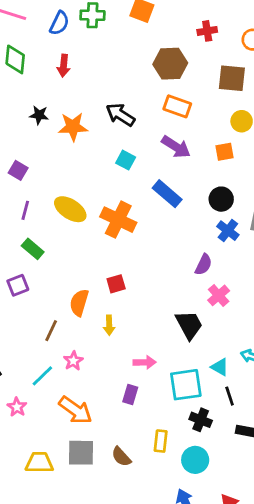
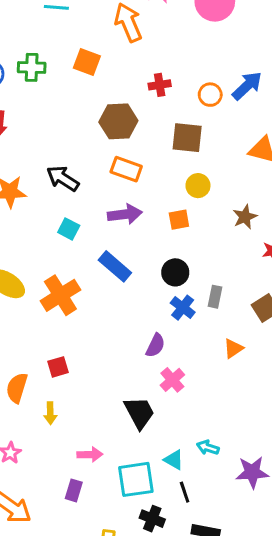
purple arrow: (176, 147) -> (125, 214), turned -40
orange cross: (118, 220) -> (60, 295), turned 32

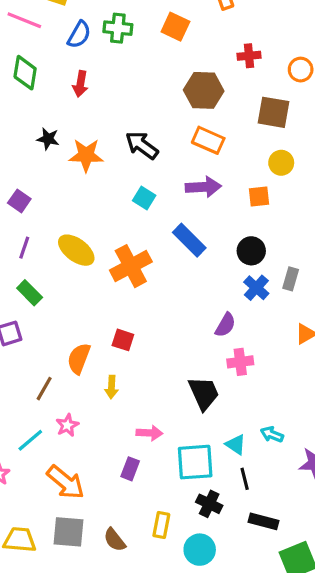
red square: (58, 367) -> (123, 340), turned 30
pink cross: (172, 380) -> (240, 362), turned 30

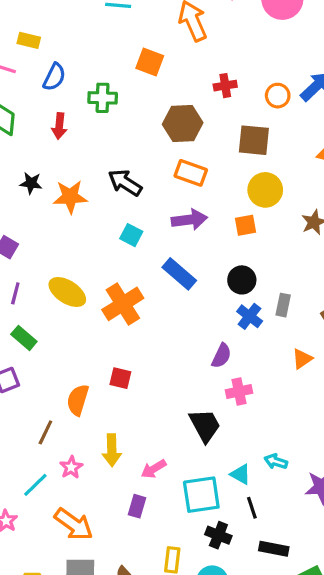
green cross: (118, 28) -> (103, 98), moved
yellow circle: (281, 163) -> (265, 190), size x1.4
yellow arrow: (112, 387) -> (112, 450), moved, size x1.4
pink arrow: (149, 433) -> (154, 469), turned 150

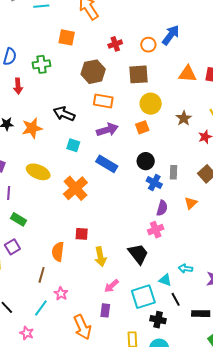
yellow ellipse: (67, 292) -> (38, 172), moved
purple semicircle: (221, 356) -> (162, 208), moved
yellow arrow: (112, 450) -> (100, 257), moved
orange arrow: (74, 524) -> (82, 327), moved, turned 40
black rectangle: (274, 549) -> (201, 314), moved

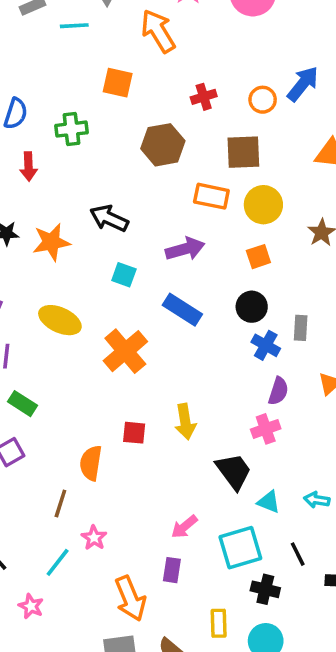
orange rectangle: (103, 101) -> (211, 196), moved
orange square: (142, 127) -> (258, 257), moved
yellow arrow: (100, 257) -> (185, 422), moved
cyan triangle: (165, 280) -> (269, 502), moved

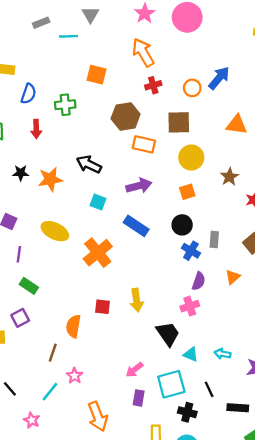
orange arrow: (158, 31) -> (143, 52), moved
orange rectangle: (211, 196) -> (144, 144), moved
purple rectangle: (172, 570) -> (139, 398), moved

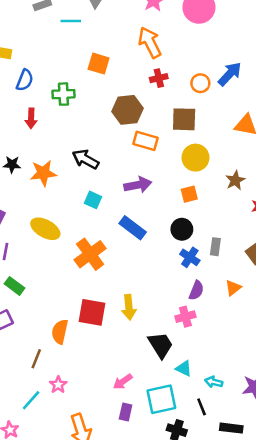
red square: (102, 307) -> (92, 312), size x1.6
cyan arrow: (223, 354) -> (214, 382), moved

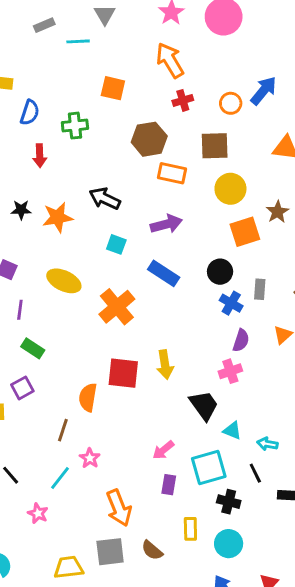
orange square: (189, 194) -> (245, 232), moved, size x1.5

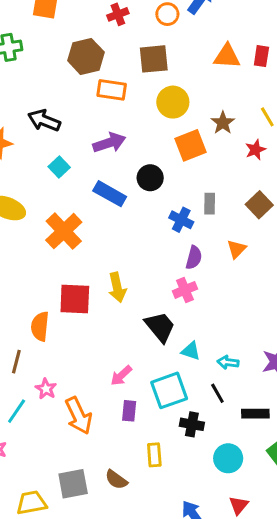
cyan square: (116, 244) -> (59, 167), turned 30
black circle: (220, 272) -> (150, 178), moved
orange arrow: (119, 508) -> (79, 416), moved
cyan circle: (229, 544) -> (228, 458), moved

